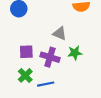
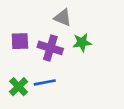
green cross: (25, 75) -> (19, 87), moved

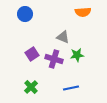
purple square: (20, 41) -> (32, 54), turned -32
blue line: (45, 82) -> (71, 88), moved

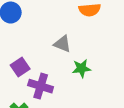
purple cross: (54, 59) -> (41, 86), moved

